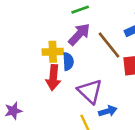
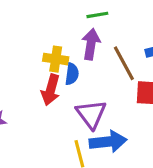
purple arrow: (79, 34) -> (91, 44), turned -45
blue arrow: (108, 111) -> (108, 142), size x1.6

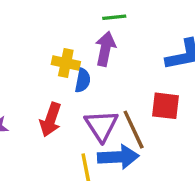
brown line: (124, 63) -> (134, 130), moved
red arrow: (51, 90) -> (51, 120), moved

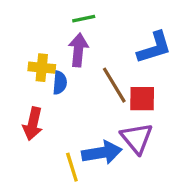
purple triangle: (101, 126) -> (137, 138), moved
brown line: (134, 130) -> (114, 85), moved

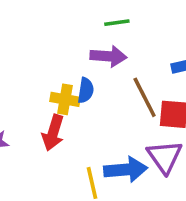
purple arrow: (78, 50) -> (108, 56), turned 84
yellow cross: (42, 68) -> (65, 99), moved

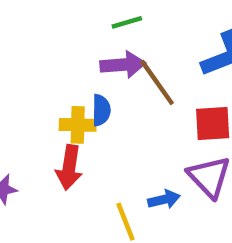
brown line: (145, 97) -> (157, 83), moved
blue arrow: (126, 170) -> (164, 199), size x0.6

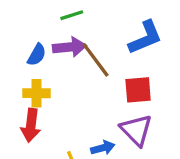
blue semicircle: (101, 110) -> (37, 55), moved, turned 30

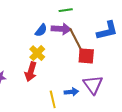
red square: (138, 90) -> (86, 56), moved
yellow cross: (37, 93) -> (37, 53), turned 35

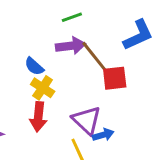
blue semicircle: (41, 30) -> (34, 66), moved, turned 104
purple triangle: (93, 85) -> (87, 120), moved

